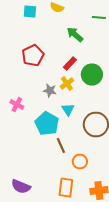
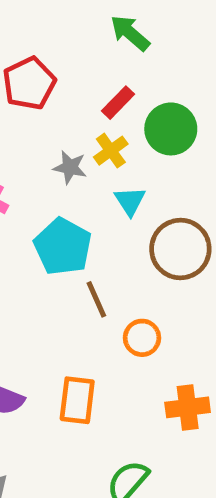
cyan triangle: (68, 110) -> (130, 201), moved
orange rectangle: (66, 188) -> (77, 400), moved

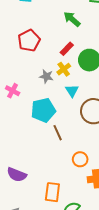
cyan pentagon: (63, 247) -> (43, 110), turned 30
orange circle: (142, 338) -> (80, 159), moved
orange rectangle: (77, 400) -> (52, 192), moved

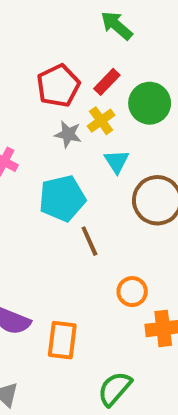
red pentagon: (29, 41) -> (58, 86), moved
orange rectangle: (52, 192) -> (62, 340), moved

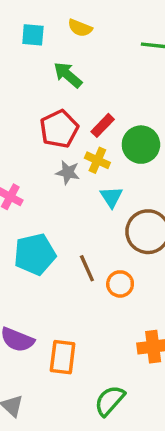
green arrow: (117, 26) -> (68, 75), moved
yellow cross: (101, 121) -> (97, 160), turned -30
cyan pentagon: (62, 198) -> (35, 254), moved
orange circle: (132, 292) -> (120, 284), moved

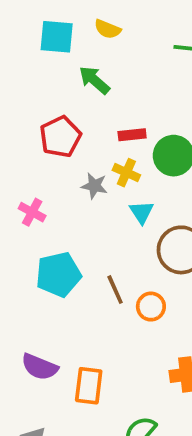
cyan square: (33, 35) -> (57, 37), size x1.4
red rectangle: (103, 125) -> (132, 135), turned 40
red pentagon: (59, 129) -> (60, 137), moved

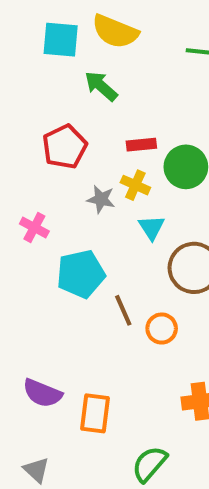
yellow semicircle: (108, 29) -> (115, 31), size x1.6
cyan pentagon: (58, 274) -> (81, 274), moved

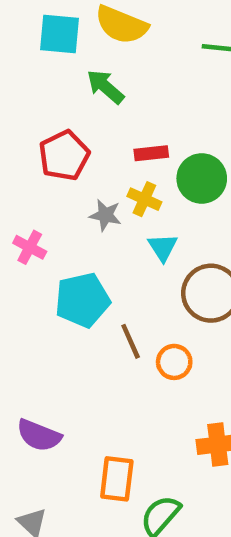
orange rectangle: (95, 413) -> (117, 479), moved

